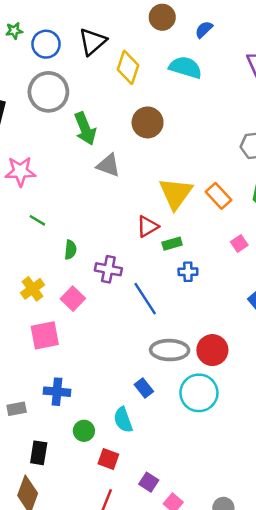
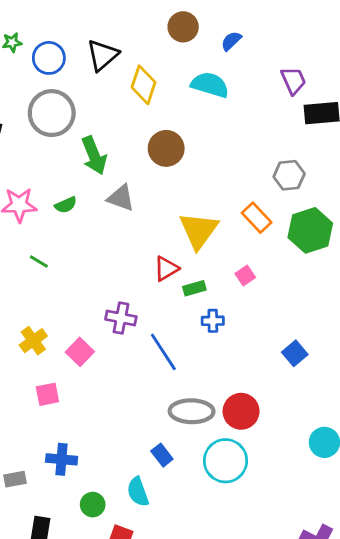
orange rectangle: (219, 196) -> (257, 218), moved
pink square: (239, 244) -> (245, 276), moved
green semicircle: (70, 250) -> (66, 205), moved, turned 60
pink square: (45, 335) -> (47, 394), size x0.7

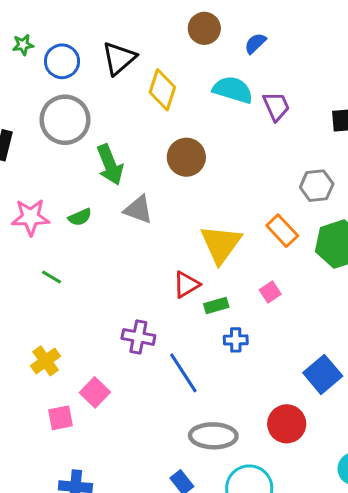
purple trapezoid: (293, 81) -> (276, 106), moved
pink square: (80, 352) -> (95, 392), moved
blue square: (295, 353) -> (323, 374), size x1.4
red circle: (241, 411) -> (287, 424), moved

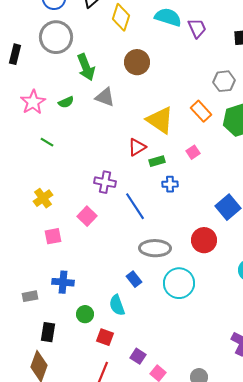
pink star: (31, 217) -> (33, 102), turned -30
yellow triangle: (221, 244) -> (160, 120), turned -32
pink square: (95, 392) -> (87, 216), moved

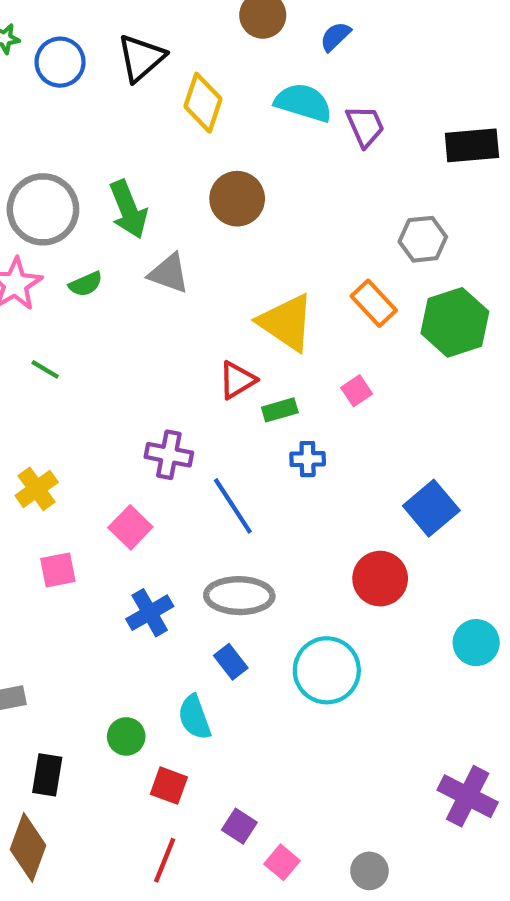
gray circle: (56, 37) -> (43, 209), moved
gray ellipse: (155, 248) -> (239, 596), moved
blue cross: (63, 282) -> (150, 613), moved, turned -35

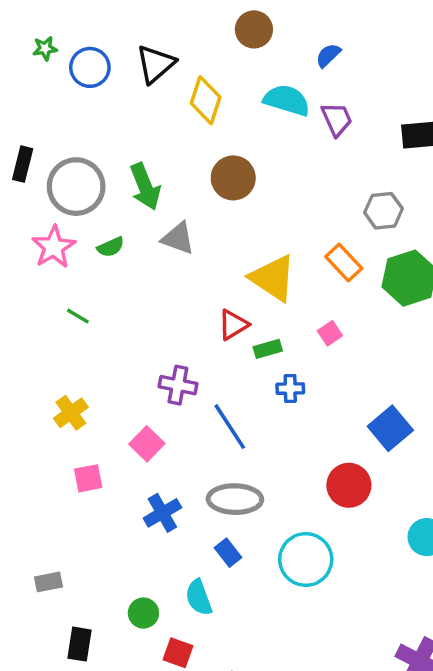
blue semicircle: (335, 37) -> (328, 55), moved

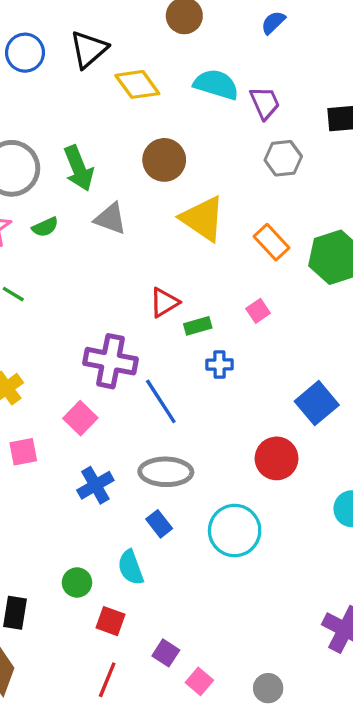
blue semicircle: (328, 55) -> (273, 22), moved
yellow diamond: (206, 100) -> (137, 84), turned -54
gray hexagon: (383, 211) -> (283, 158), moved
yellow triangle: (273, 278) -> (203, 219), moved
purple cross: (178, 385) -> (111, 361), size x1.4

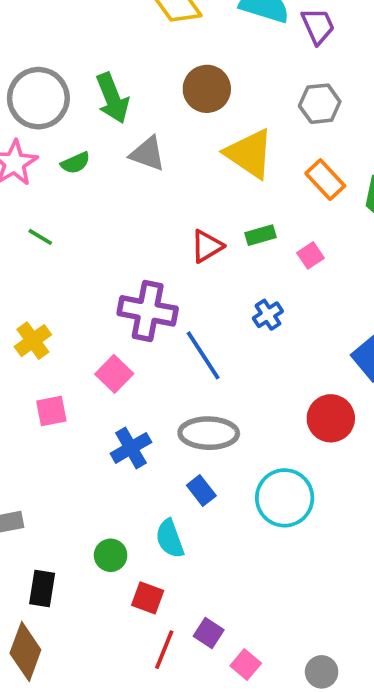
gray hexagon: (283, 158) -> (320, 104), moved
green rectangle: (198, 326) -> (260, 235), moved
blue cross: (220, 365) -> (268, 315), turned -32
red line: (107, 680) -> (164, 650), moved

